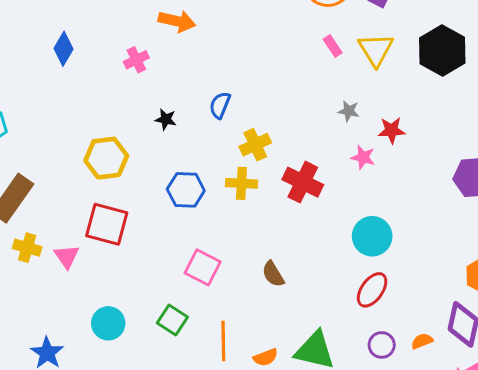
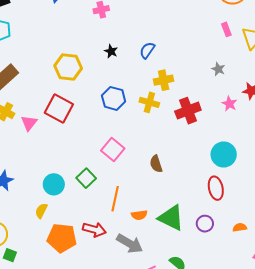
gray star: (349, 111) -> (218, 69), moved
red cross: (303, 182) -> (188, 111), turned 30
red ellipse: (372, 290) -> (216, 188), turned -60
cyan circle: (108, 323) -> (54, 184), moved
purple circle: (382, 345) -> (205, 224), moved

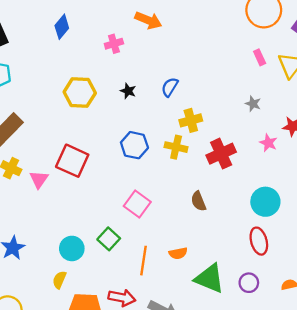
yellow hexagon: (68, 67) -> (80, 92), moved
brown semicircle: (156, 164) -> (198, 201), moved
orange semicircle: (139, 215) -> (178, 253), moved

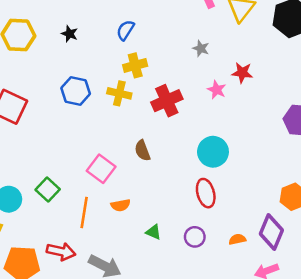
blue semicircle: (170, 87) -> (125, 30), moved
pink square: (137, 204) -> (101, 169), moved
green triangle: (210, 278) -> (153, 232), size x0.5

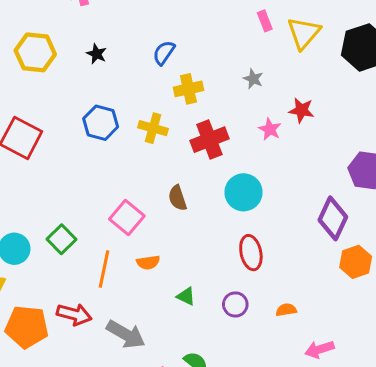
yellow cross: (135, 65) -> (188, 89), moved
cyan circle: (213, 152) -> (244, 192), moved
purple diamond: (271, 232) -> (333, 218), moved

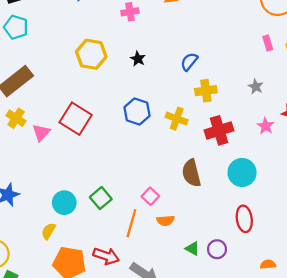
brown semicircle: (177, 198) -> (191, 173), size x1.4
pink square: (127, 218) -> (150, 196), moved, size x0.7
purple circle: (235, 304) -> (217, 249), moved

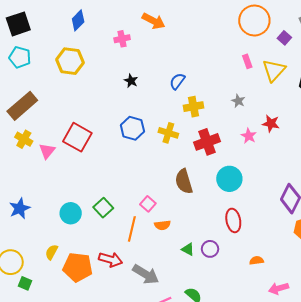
yellow hexagon: (91, 54) -> (70, 61), moved
yellow semicircle: (48, 231) -> (52, 252), moved

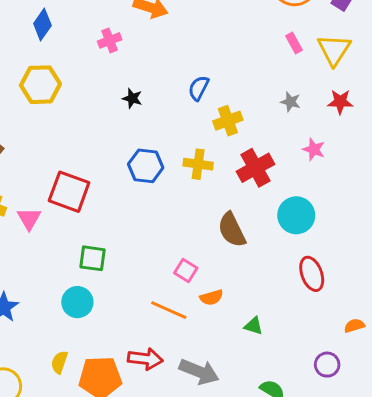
red star: (271, 124) -> (340, 102), moved
green square: (103, 208) -> (93, 258), moved, turned -30
orange line: (132, 229) -> (169, 310), turned -70
purple circle: (210, 249) -> (327, 365), moved

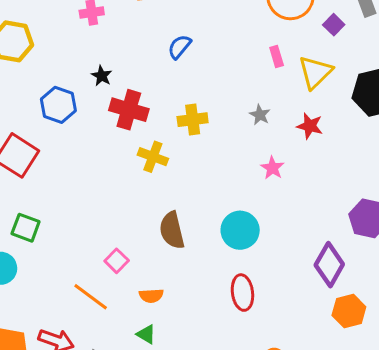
blue semicircle: (199, 88) -> (180, 47), moved
blue hexagon: (146, 166) -> (58, 105), moved
red cross: (255, 168) -> (129, 110), moved, turned 33
orange semicircle: (211, 297) -> (151, 296), moved
green triangle: (253, 326) -> (146, 334), moved

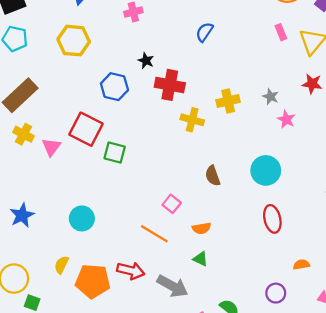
gray star: (260, 115) -> (271, 97), moved
yellow cross: (193, 120) -> (228, 101), moved
green square: (26, 228) -> (115, 153), moved
brown semicircle: (172, 230) -> (213, 176), size x0.7

